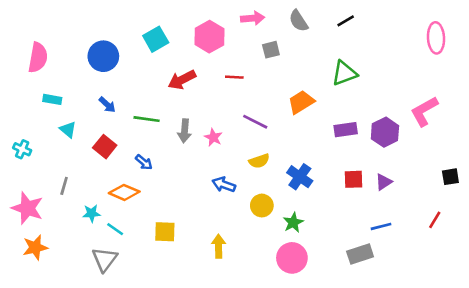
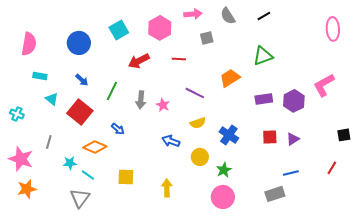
green line: (147, 119) -> (112, 91), turned -72
red square: (105, 147) -> (80, 112), size x1.4
blue arrow: (144, 162) -> (118, 129), moved

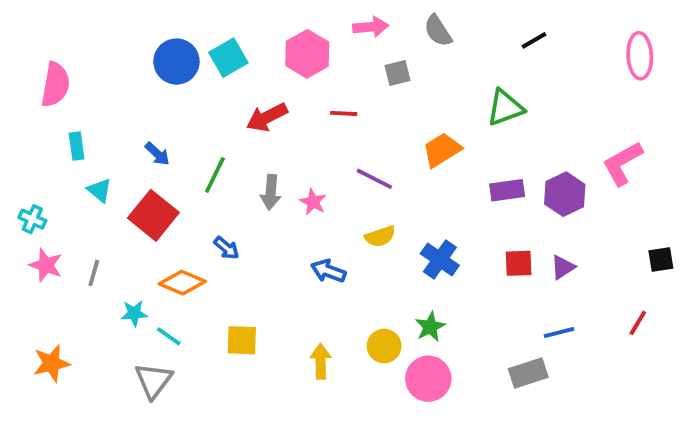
black line: (264, 16) -> (534, 40), moved
blue circle: (79, 43) -> (176, 62), moved
cyan rectangle: (40, 76) -> (77, 146), turned 72
yellow circle: (200, 157) -> (384, 346), moved
pink star: (21, 159) -> (46, 265), moved, size x0.7

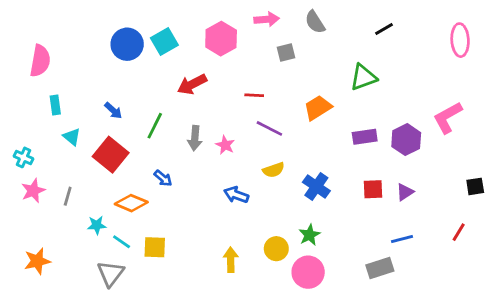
red line: (344, 113) -> (254, 95), moved
pink star: (46, 265) -> (33, 191), turned 30
yellow square: (242, 340) -> (155, 247), moved

